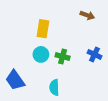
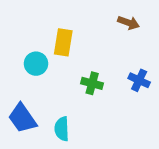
cyan circle: (41, 54) -> (36, 64), moved
cyan semicircle: (54, 87) -> (62, 129), moved

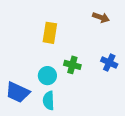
cyan circle: (36, 64) -> (47, 76), moved
blue trapezoid: (22, 118) -> (18, 92), turned -30

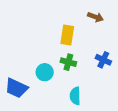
yellow rectangle: (50, 33) -> (67, 35), moved
cyan semicircle: (49, 101) -> (75, 96), moved

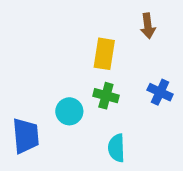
brown arrow: (95, 17) -> (148, 26), turned 63
blue trapezoid: (16, 88) -> (26, 136), turned -120

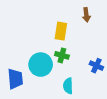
blue cross: (160, 92) -> (96, 66), moved
cyan circle: (69, 111) -> (41, 65), size x1.5

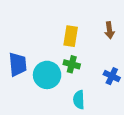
brown arrow: (86, 15) -> (109, 30), moved
blue trapezoid: (15, 79) -> (18, 64), moved

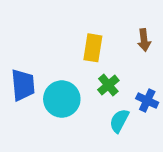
green cross: (72, 64) -> (108, 85), moved, turned 35
cyan semicircle: (79, 100) -> (119, 121), moved, turned 30

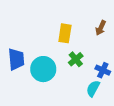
brown arrow: (144, 40) -> (101, 28), turned 32
cyan semicircle: (119, 121) -> (93, 89), moved

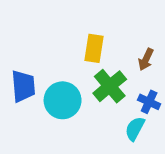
brown arrow: (101, 28) -> (146, 59), moved
green cross: (76, 59) -> (110, 86), size x1.5

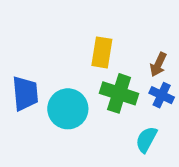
green cross: (110, 86) -> (119, 93), turned -32
blue cross: (149, 102) -> (162, 95), moved

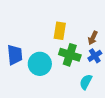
blue cross: (162, 95) -> (95, 56), turned 32

